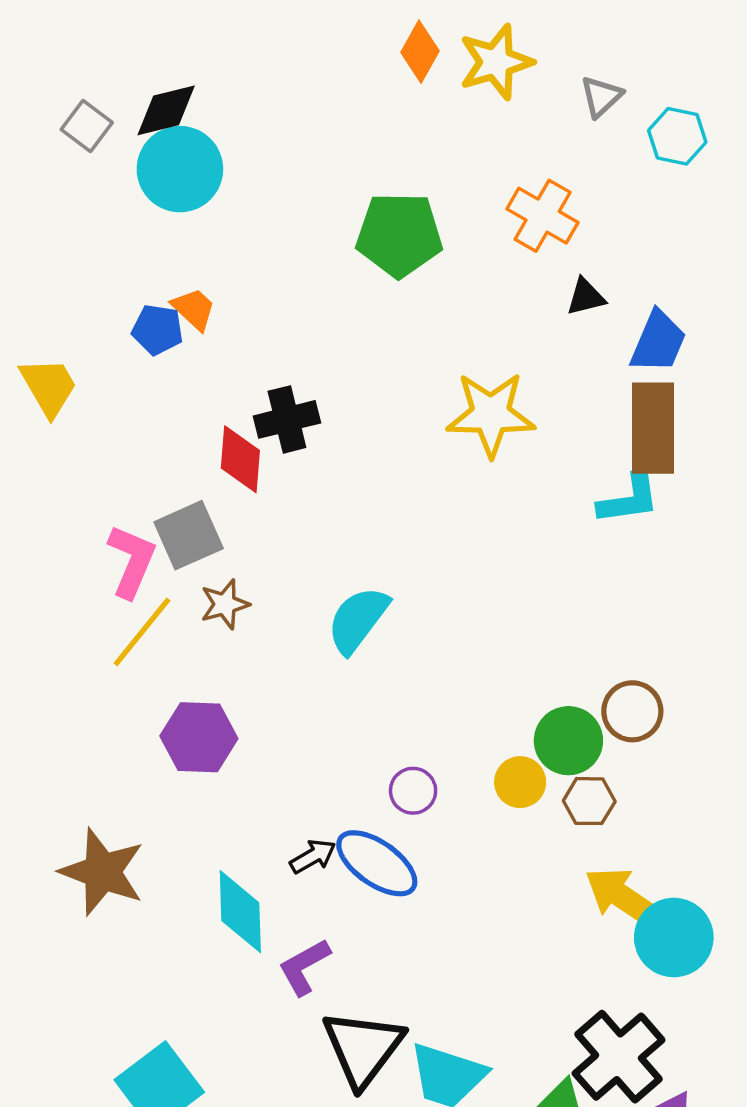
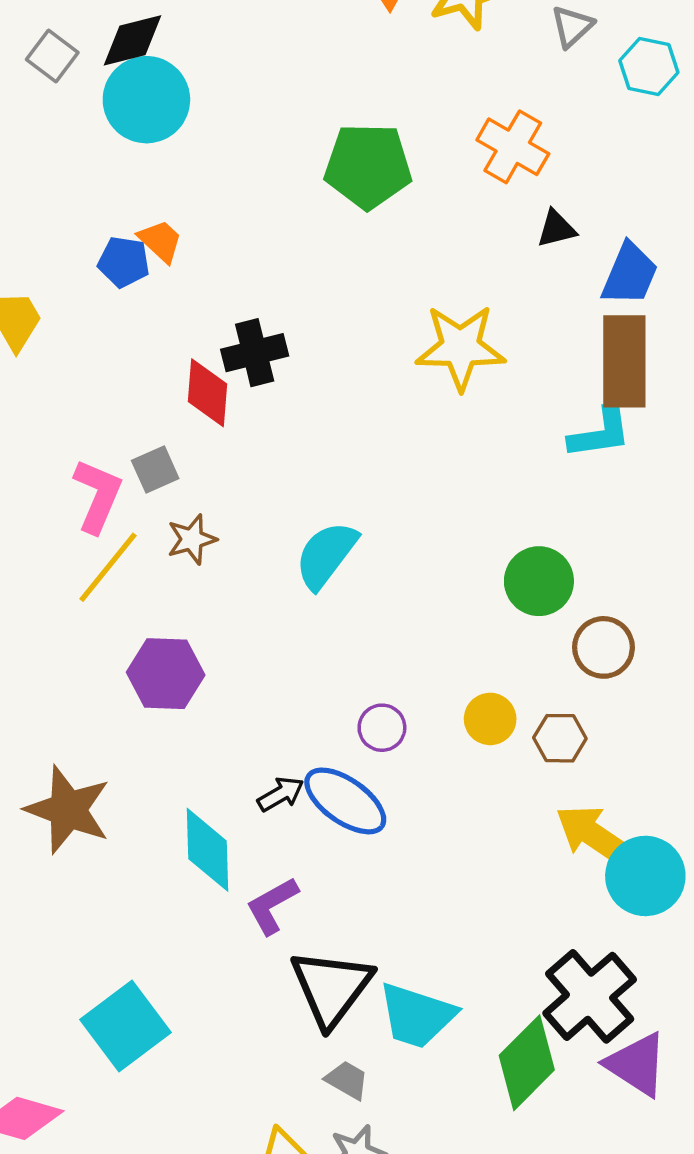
gray square: (189, 535) -> (155, 470), size x0.7
green circle: (568, 741) -> (539, 581), moved

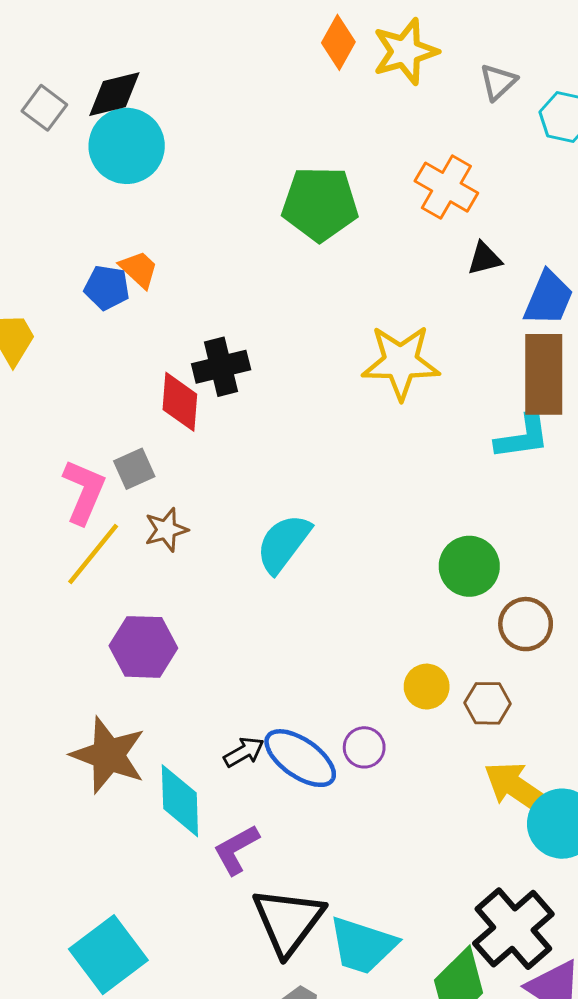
purple circle: (382, 728) -> (364, 747), moved
brown star: (68, 810) -> (108, 755), moved

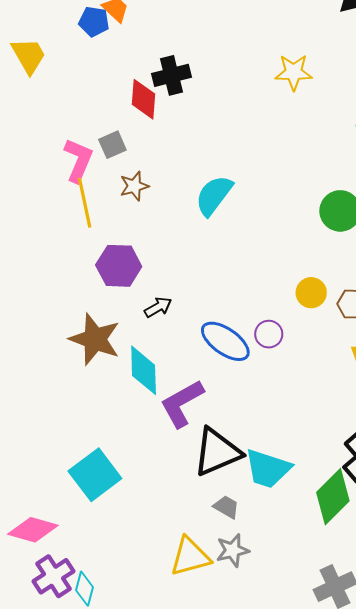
yellow star: (401, 362) -> (294, 72), size x0.7
yellow line: (93, 554) -> (85, 203), turned -51
black arrow: (244, 752) -> (158, 307), moved
purple L-shape: (236, 849) -> (182, 403), size x1.4
black triangle: (288, 921) -> (217, 452), turned 30

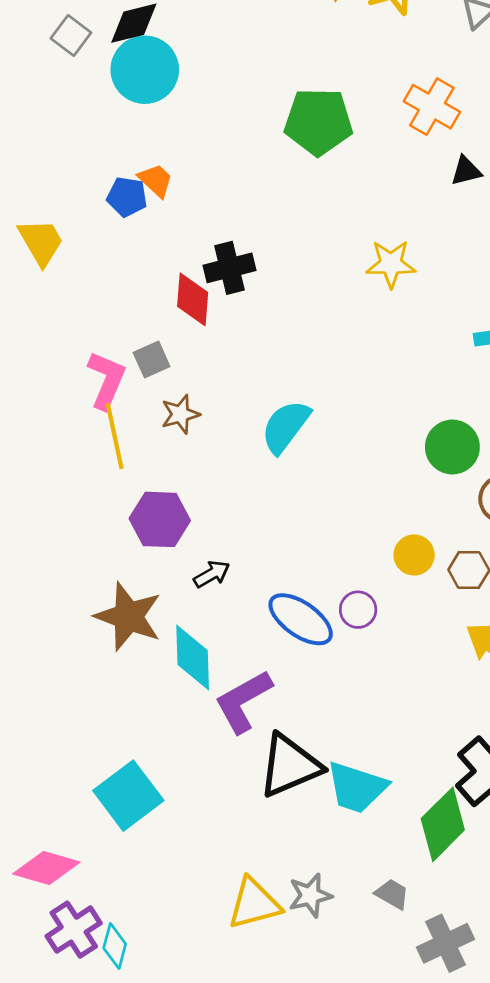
gray trapezoid: (226, 507) -> (392, 894), moved

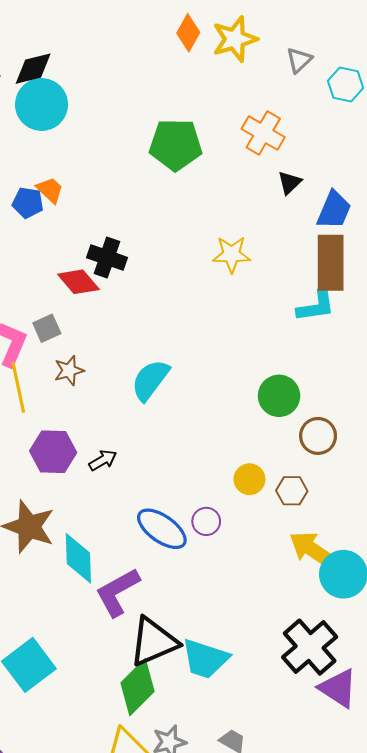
black triangle: (466, 171) -> (290, 183), turned -30
black cross: (230, 268) -> (107, 258), turned 33
red diamond: (193, 299) -> (78, 282), turned -45
black arrow: (212, 574) -> (103, 460), moved
green diamond: (443, 824) -> (138, 687), moved

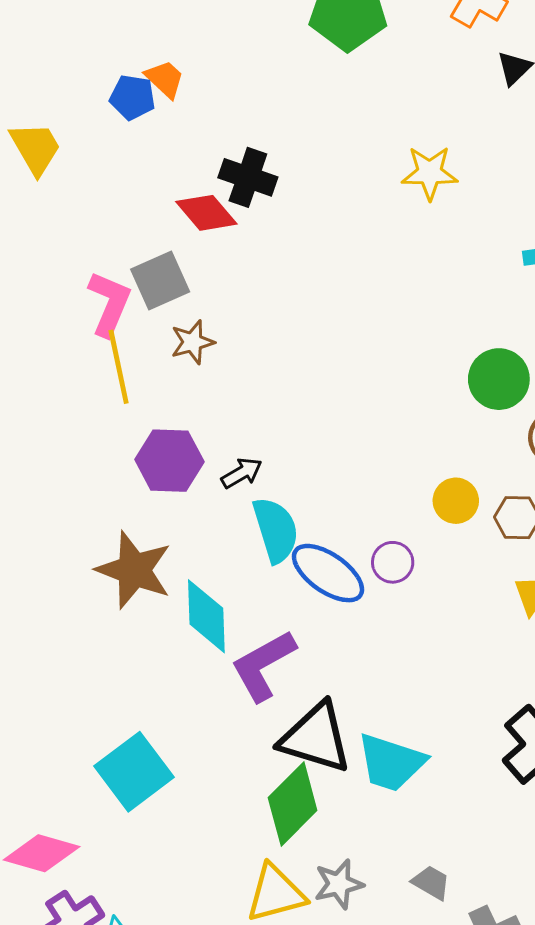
gray square: (47, 328) -> (160, 281), size x1.4
cyan semicircle: (150, 380) -> (276, 530), moved, turned 126
black triangle: (153, 642) -> (316, 738), turned 40

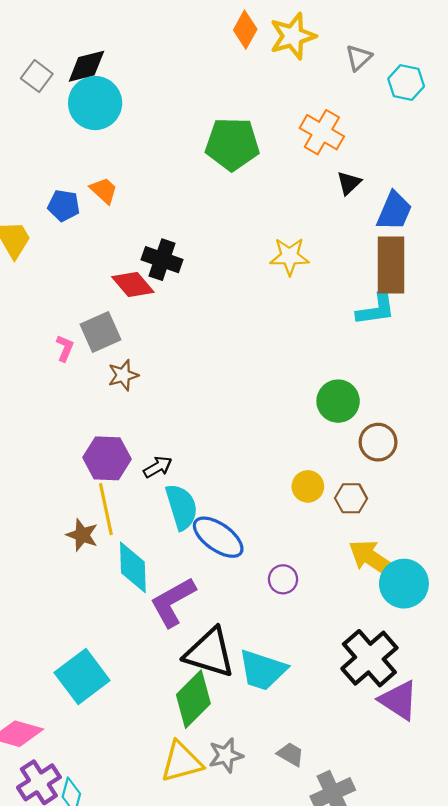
blue pentagon: (132, 97) -> (64, 206), moved
pink L-shape: (109, 304) -> (65, 348), size x0.6
yellow line: (119, 367) -> (106, 509), moved
purple circle: (393, 562) -> (283, 579), moved
brown star: (134, 570) -> (82, 535), size x0.6

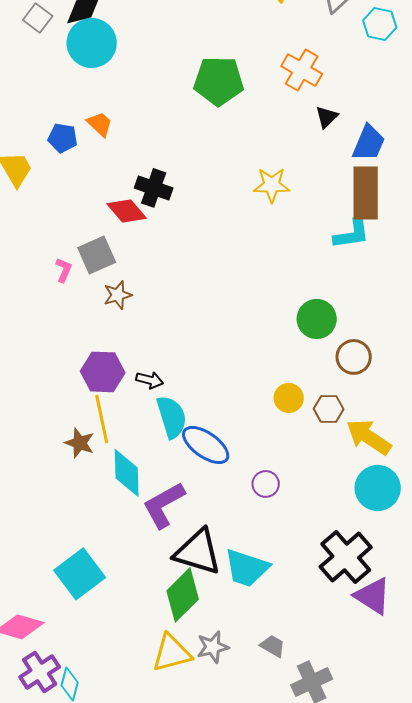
black arrow: (158, 467) -> (150, 380), turned 44
yellow arrow: (373, 559) -> (369, 437), moved

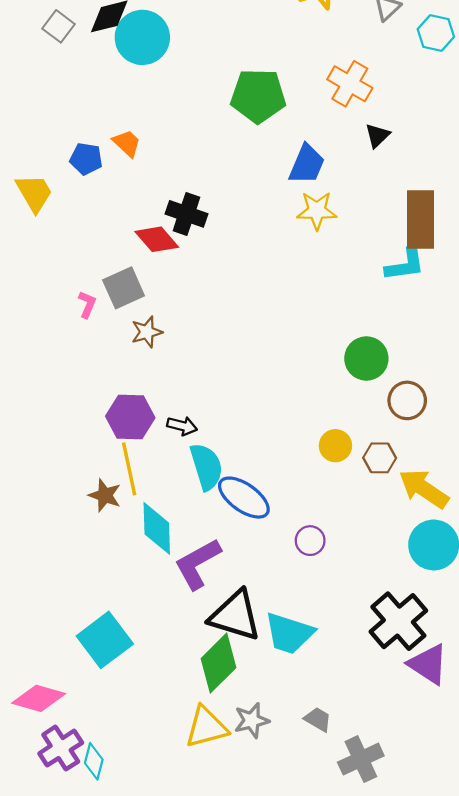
cyan circle: (92, 43) -> (142, 37), moved
blue trapezoid: (369, 143) -> (307, 164), moved

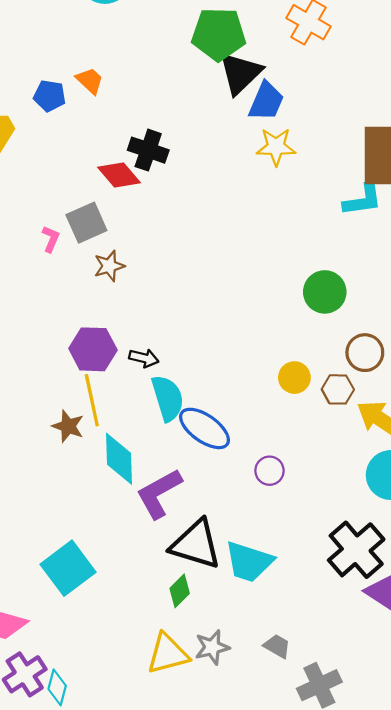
black triangle: (377, 136) -> (240, 73), moved, size x1.8
brown circle: (407, 400) -> (365, 353), moved
green diamond: (218, 663) -> (180, 591), size x0.6

